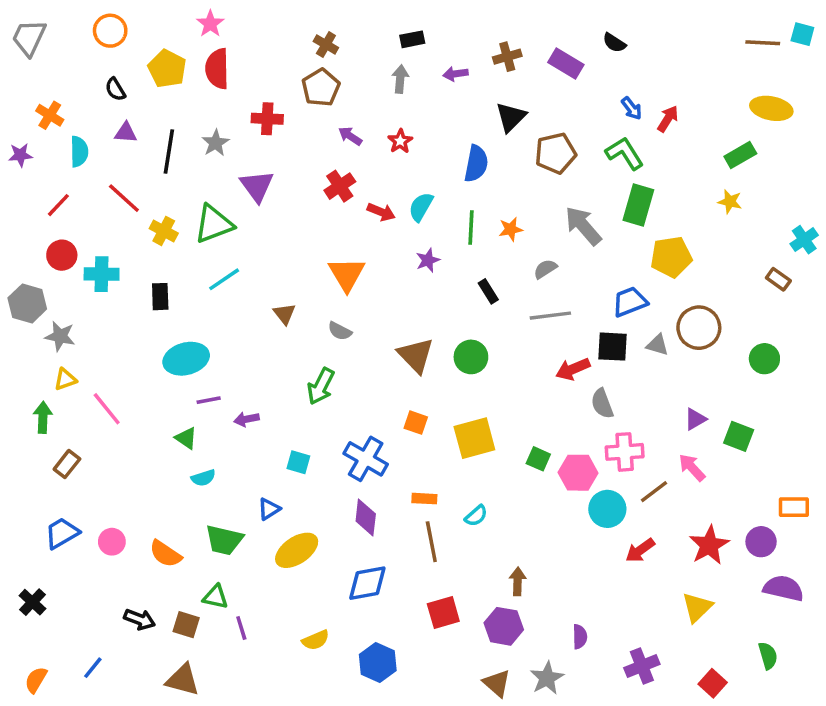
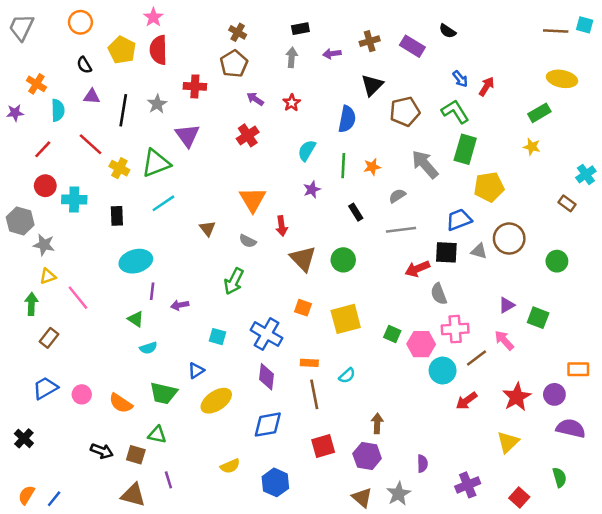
red arrow: (381, 212) -> (282, 226), moved, turned 60
purple line: (209, 400) -> (152, 291), turned -72
purple line: (241, 628) -> (168, 480), moved
blue line: (93, 668) -> (54, 499), moved

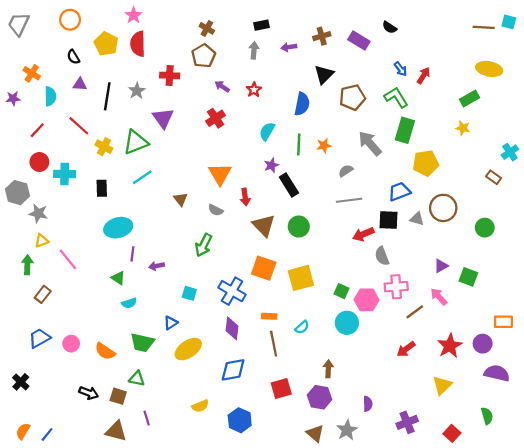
black rectangle: (356, 212) -> (289, 185), moved, size x1.5
orange square: (303, 308) -> (264, 268), size x1.6
cyan circle: (443, 371) -> (347, 323), moved

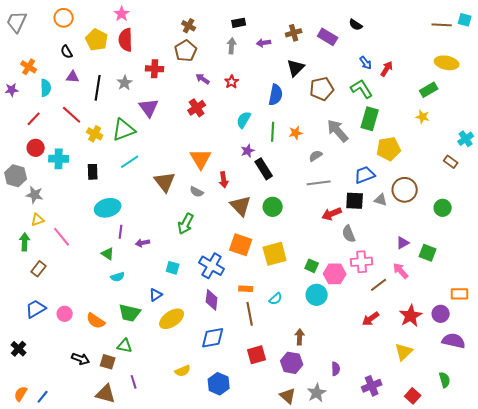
brown triangle: (181, 199) -> (165, 182), size x1.6

